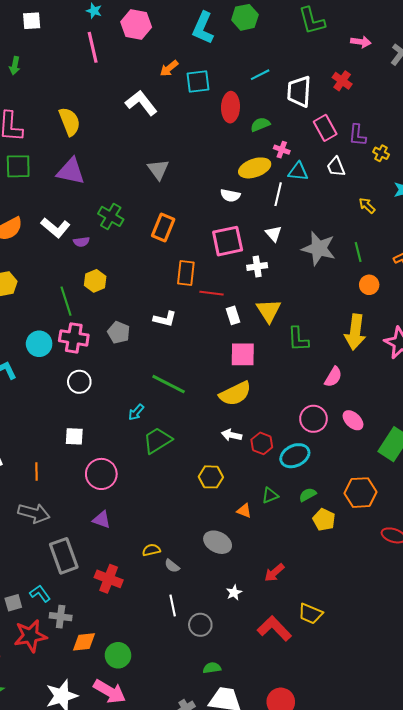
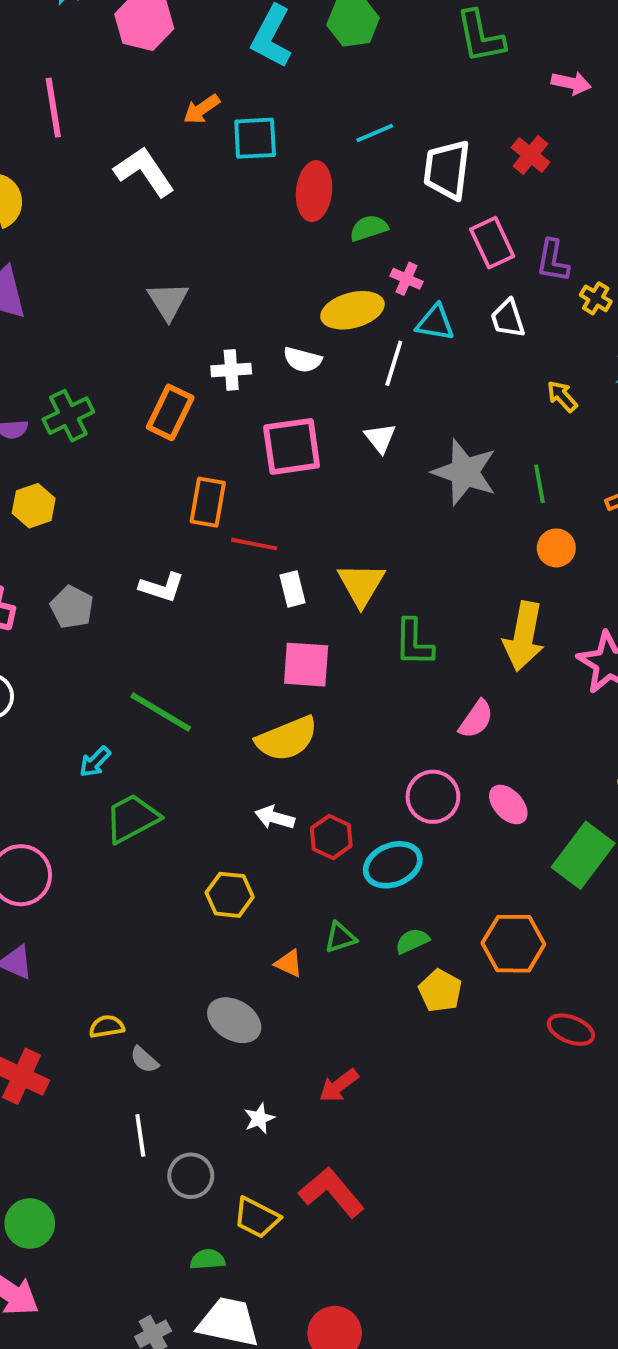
pink line: (93, 47) -> (53, 108), moved
green cross: (111, 216) -> (68, 416), moved, turned 30
white cross: (257, 266) -> (231, 370), moved
yellow trapezoid: (310, 614) -> (257, 1218), moved

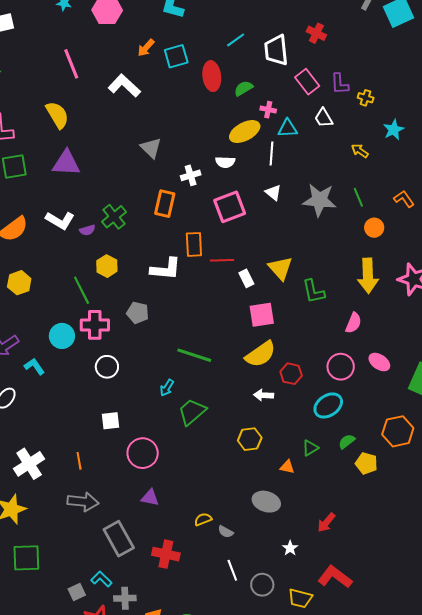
white L-shape: (162, 587) -> (166, 269), moved, size x1.4
red hexagon: (331, 837) -> (291, 374), moved

